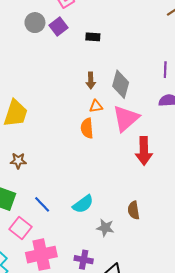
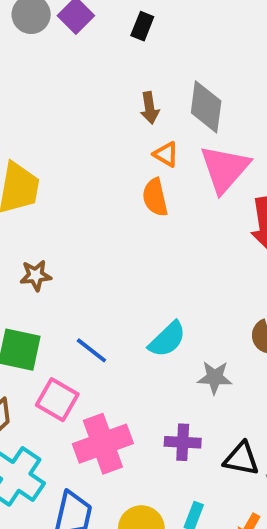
black rectangle: (93, 37) -> (142, 26), turned -64
orange triangle: (96, 106) -> (166, 154), turned 48

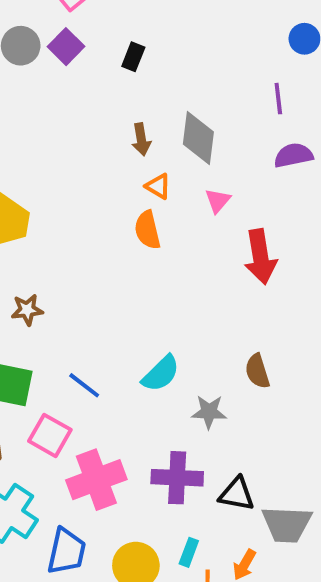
pink triangle: (225, 169) -> (218, 201), size x0.5
purple cross: (183, 442) -> (177, 478), size x1.4

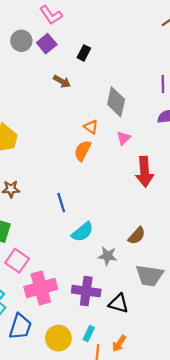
brown arrow: (141, 139) -> (62, 81), moved, turned -56
orange semicircle: (147, 230) -> (83, 151), turned 35
brown semicircle: (257, 371) -> (137, 236), turned -126
blue line: (84, 385) -> (61, 203), moved, turned 30
gray trapezoid: (287, 524) -> (150, 276), moved

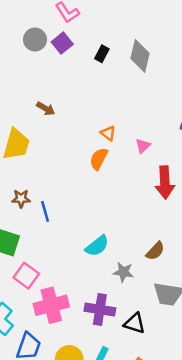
brown arrow: (62, 81) -> (46, 109), moved
gray diamond: (116, 102) -> (140, 56), moved
blue line: (61, 203) -> (45, 211), moved

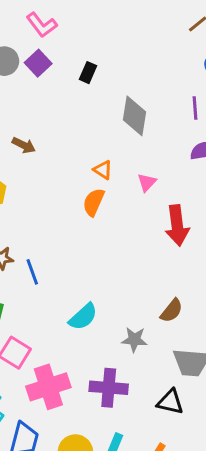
gray diamond: (140, 56) -> (135, 116), moved
cyan semicircle: (97, 246) -> (83, 317), moved
black triangle: (135, 323) -> (170, 402), moved

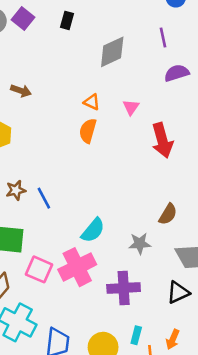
gray diamond: (135, 116) -> (112, 52), turned 64
pink cross: (48, 387) -> (77, 267), moved
black triangle: (170, 402) -> (178, 292), turned -30

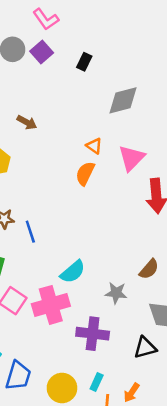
pink triangle: (131, 107) -> (132, 158), size x1.6

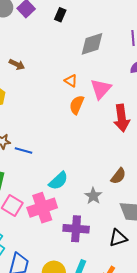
orange semicircle: (85, 173) -> (77, 105), moved
blue line: (30, 232) -> (23, 151), turned -54
gray star: (116, 293) -> (93, 196), turned 30

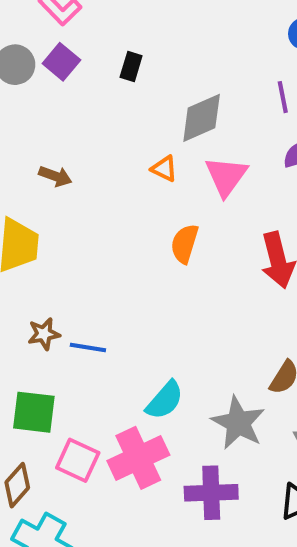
orange triangle: (71, 81) -> (164, 169), moved
pink triangle: (101, 89) -> (226, 176), moved
gray star: (93, 196) -> (238, 423), size x1.5

